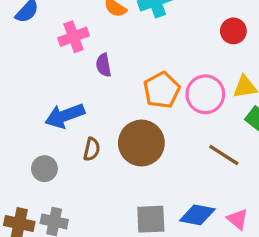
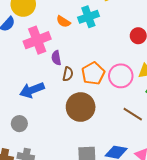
pink cross: (74, 37) -> (37, 40), size x1.4
brown semicircle: (92, 149) -> (68, 74), moved

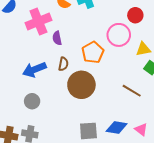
brown semicircle: (68, 74) -> (63, 64), moved
pink circle: (121, 76) -> (119, 35), moved
gray circle: (19, 124) -> (32, 101), moved

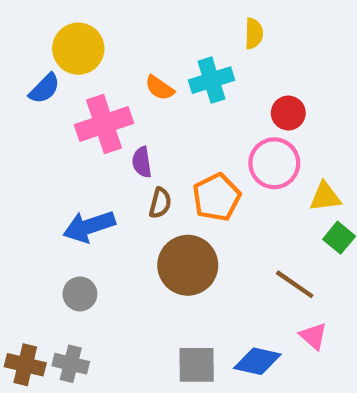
red circle: (135, 15) -> (288, 113), moved
brown semicircle: (63, 64) -> (160, 203), moved
pink triangle: (141, 129) -> (313, 336), moved

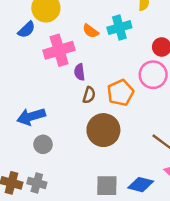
blue arrow: (89, 226) -> (31, 117), moved

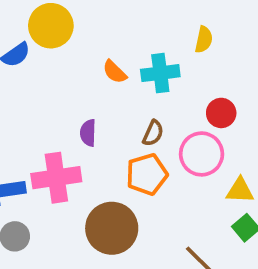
pink cross: (59, 50) -> (56, 178), moved
brown semicircle: (89, 95) -> (153, 133), moved

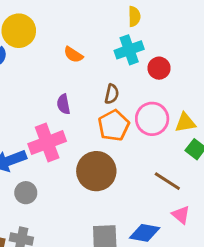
cyan cross: (160, 73) -> (129, 50), moved
pink circle: (202, 154) -> (152, 119), moved

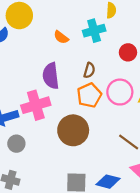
cyan cross: (129, 50) -> (94, 31), moved
purple semicircle: (63, 104) -> (51, 76), size x1.6

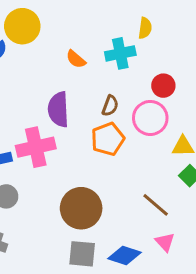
pink circle: (120, 92) -> (150, 118), moved
brown circle: (73, 130) -> (81, 208), moved

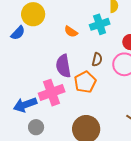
orange pentagon: (108, 139) -> (85, 82), moved

